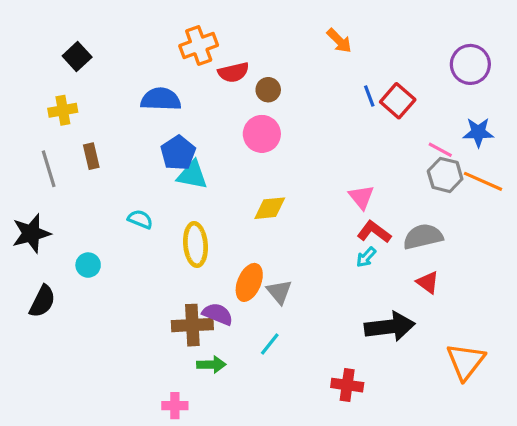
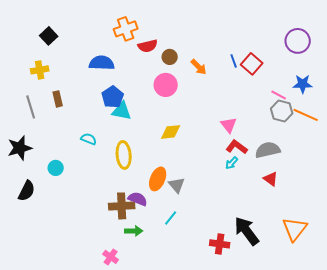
orange arrow: (339, 41) -> (199, 67), moved
black arrow: (390, 327) -> (247, 231), moved, turned -120
pink cross: (175, 406) -> (111, 257), turned 35

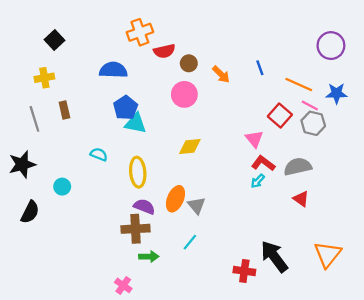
red square: (252, 64) -> (280, 116), moved
orange line: (306, 115) -> (299, 84), moved
purple semicircle: (138, 199) -> (144, 207), moved

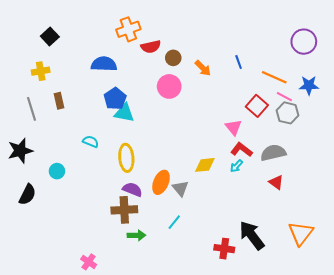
yellow diamond: (190, 147) -> (205, 165), moved
pink cross: (123, 285) -> (89, 262), moved

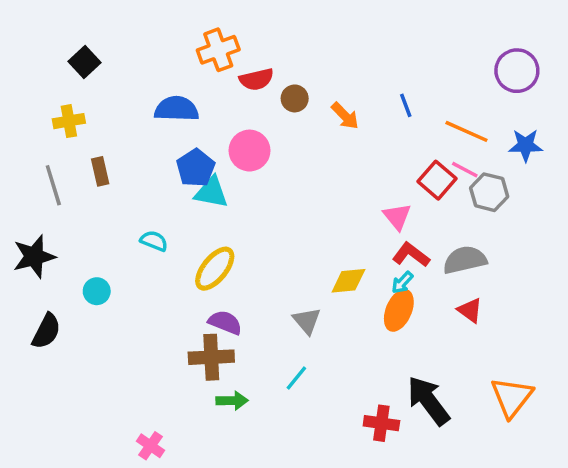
pink circle: (169, 86) -> (249, 151), moved
pink line: (284, 97) -> (465, 170), moved
yellow ellipse: (126, 158) -> (215, 269), turned 44
orange ellipse: (161, 182) -> (399, 310), moved

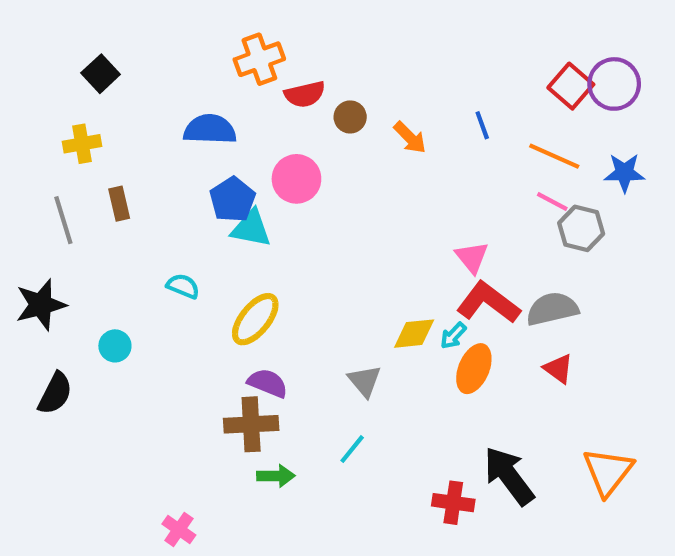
red square: (437, 180) -> (571, 86), moved
red L-shape: (411, 255) -> (488, 303), size x1.4
cyan arrow: (402, 283) -> (453, 336), moved

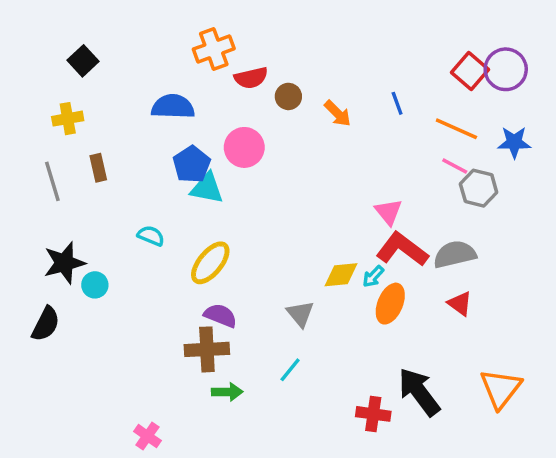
black star: (41, 305) -> (64, 263), moved

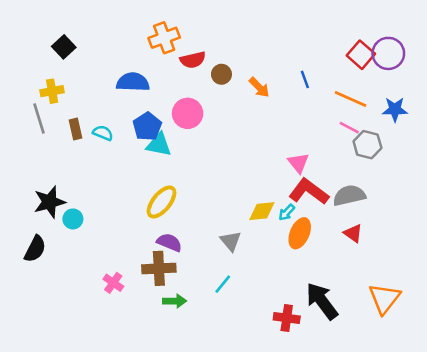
gray line: (52, 181) -> (39, 119), moved
cyan semicircle: (151, 236) -> (103, 133), moved
pink cross: (147, 436) -> (113, 283), moved

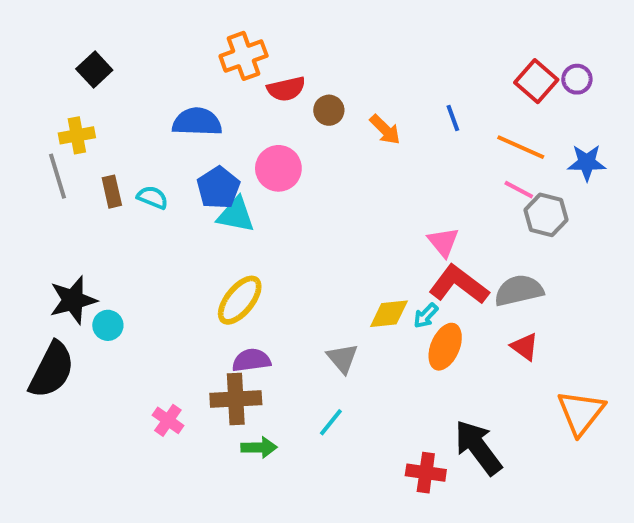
purple circle: (388, 53) -> (577, 79), size x0.6
purple semicircle: (169, 242) -> (251, 360), turned -30
black semicircle: (35, 249) -> (52, 370), size x1.4
orange triangle: (384, 298) -> (581, 413), moved

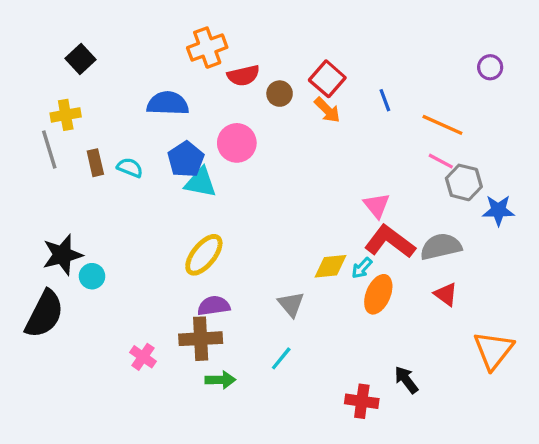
red square: (536, 81) -> (327, 79), moved
blue star: (587, 163) -> (498, 210), moved
black arrow: (478, 447) -> (406, 380), size x0.6

